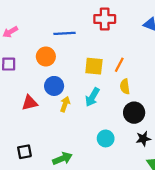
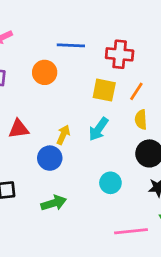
red cross: (105, 19) -> (120, 54), moved
blue circle: (54, 86) -> (50, 158), moved

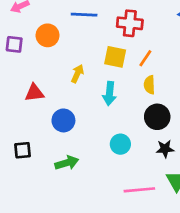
orange circle: (45, 72) -> (48, 35), moved
cyan arrow: (98, 129) -> (109, 94), turned -30
yellow arrow: (63, 135) -> (77, 74), moved

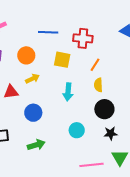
orange circle: (48, 35) -> (26, 55), moved
yellow square: (115, 57) -> (62, 60), moved
yellow arrow: (77, 74) -> (32, 79), moved, turned 40

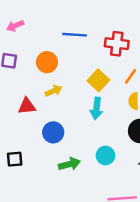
yellow square: (62, 60) -> (98, 80), moved, turned 30
green arrow: (36, 145) -> (69, 164), moved

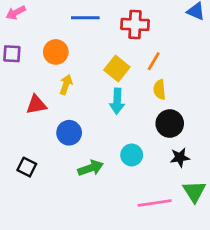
yellow arrow: (54, 91) -> (66, 85), turned -42
black square: (15, 159) -> (27, 167), turned 35

